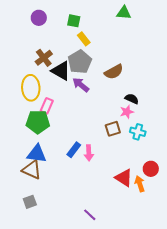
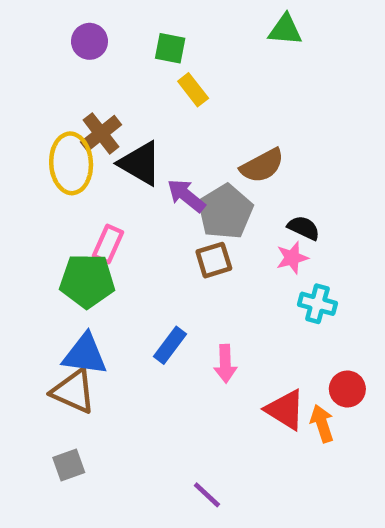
gray pentagon: (80, 62) -> (225, 212), moved
yellow ellipse: (31, 88) -> (71, 163), moved
brown square: (113, 129) -> (214, 260), moved
pink arrow: (89, 153) -> (225, 364), moved

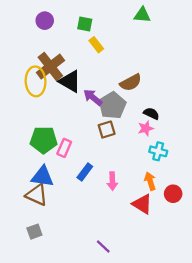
brown cross: (101, 133) -> (50, 66), size x1.4
pink rectangle: (108, 244) -> (64, 148), moved
orange arrow: (322, 424) -> (150, 181), moved

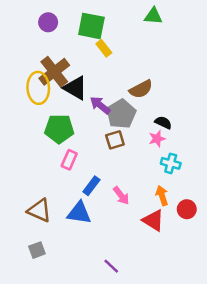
green square: (85, 24) -> (91, 26), size x1.6
green pentagon: (44, 140) -> (59, 129), moved
blue triangle: (42, 177) -> (79, 213), moved
pink arrow: (112, 181) -> (121, 196), turned -36

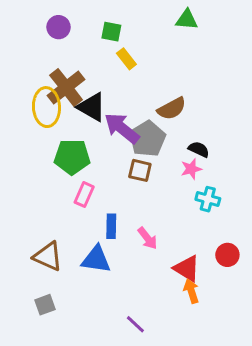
green square: (91, 26) -> (111, 32), size x0.6
purple arrow: (100, 105) -> (122, 128), size x1.4
brown square: (115, 140) -> (140, 170), turned 30
blue rectangle: (91, 186) -> (111, 226), turned -36
orange arrow: (162, 196) -> (191, 291), moved

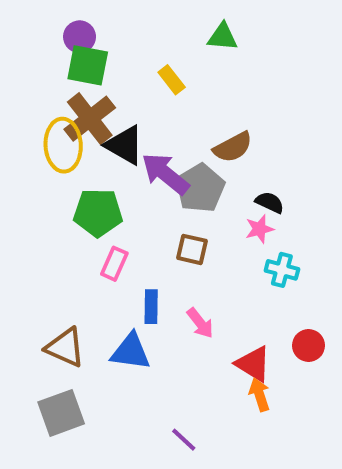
green triangle: (187, 20) -> (223, 37), moved
green square: (111, 32) -> (88, 65), moved, size x1.5
brown square: (140, 170) -> (192, 249), moved
gray square: (45, 305) -> (61, 413), size x1.6

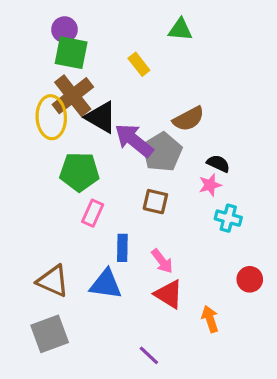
red triangle: (253, 364) -> (169, 294), moved

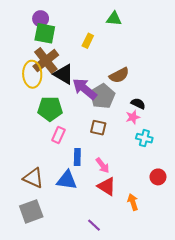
yellow rectangle: (139, 64) -> (88, 41), turned 64

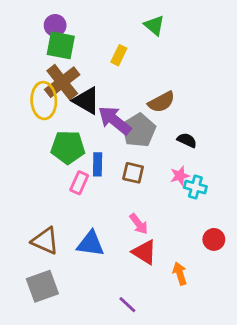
green triangle: (114, 19) -> (154, 25), turned 35
pink star: (133, 117) -> (180, 176), moved
blue rectangle: (77, 157) -> (98, 164), moved

